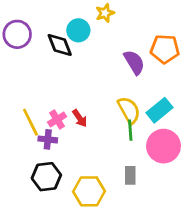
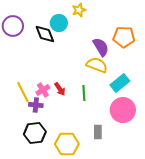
yellow semicircle: (129, 110) -> (97, 65), moved, turned -40
green line: (130, 130) -> (84, 93), moved

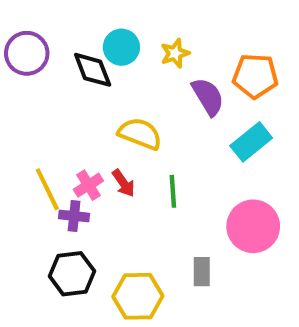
yellow star: (79, 10) -> (175, 53), moved
yellow semicircle: (97, 65) -> (140, 134), moved
cyan rectangle: (120, 83) -> (251, 142), moved

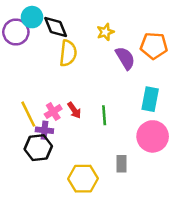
cyan circle: (121, 47) -> (32, 17), moved
black diamond: (93, 70) -> (56, 27), moved
yellow semicircle: (140, 134) -> (68, 53), moved, turned 75
cyan rectangle: (251, 142) -> (150, 99), moved, turned -40
black hexagon: (72, 274) -> (38, 148), moved

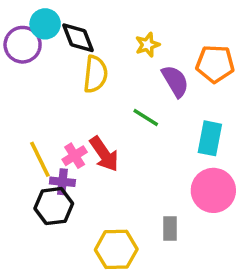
red arrow: (74, 110) -> (104, 154), size x1.5
green line: (104, 115) -> (146, 118), moved, turned -54

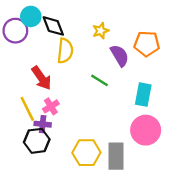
red arrow: (104, 154) -> (41, 78), moved
gray rectangle: (170, 229) -> (116, 156), size x1.6
yellow hexagon: (116, 249) -> (86, 153), moved

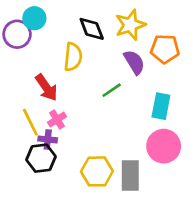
black diamond: (53, 26) -> (92, 29), moved
yellow star: (101, 31) -> (130, 25), moved, size x1.6
green line: (99, 80) -> (112, 90), turned -66

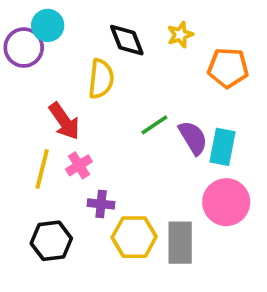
yellow star: (130, 25) -> (180, 35), size x0.6
purple semicircle: (134, 62) -> (193, 138), moved
yellow line: (30, 122) -> (42, 169), turned 40
purple cross: (48, 139) -> (101, 204), moved
black hexagon: (41, 158) -> (51, 241), moved

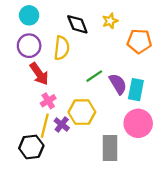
purple circle: (24, 48) -> (29, 46), moved
yellow line: (42, 169) -> (45, 126), moved
purple cross: (101, 204) -> (62, 124), turned 32
yellow hexagon: (134, 237) -> (82, 112), moved

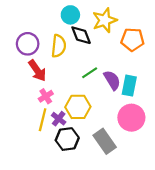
cyan circle: (29, 15) -> (70, 15), moved
yellow star: (110, 21) -> (105, 20), size x1.6
black diamond: (77, 24) -> (81, 35), moved
black hexagon: (31, 147) -> (67, 139), moved
gray rectangle: (110, 148) -> (105, 141), turned -35

